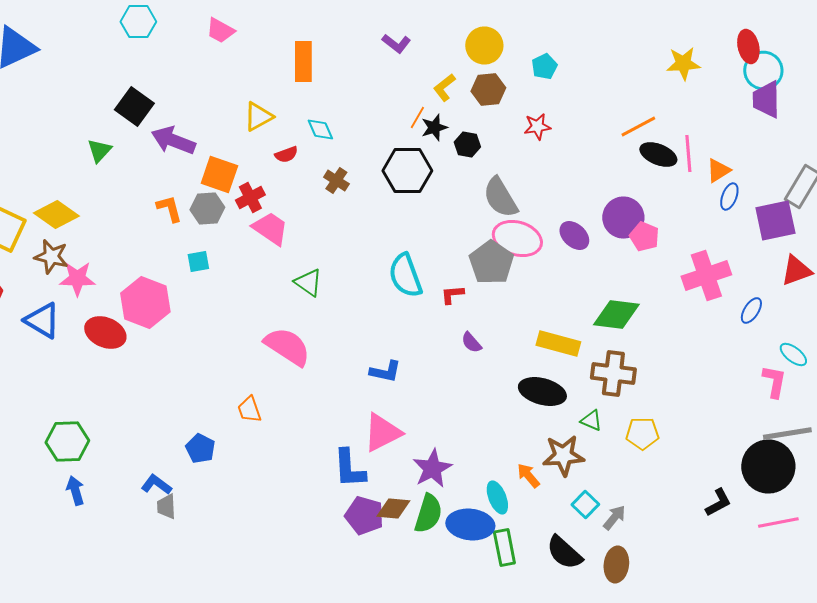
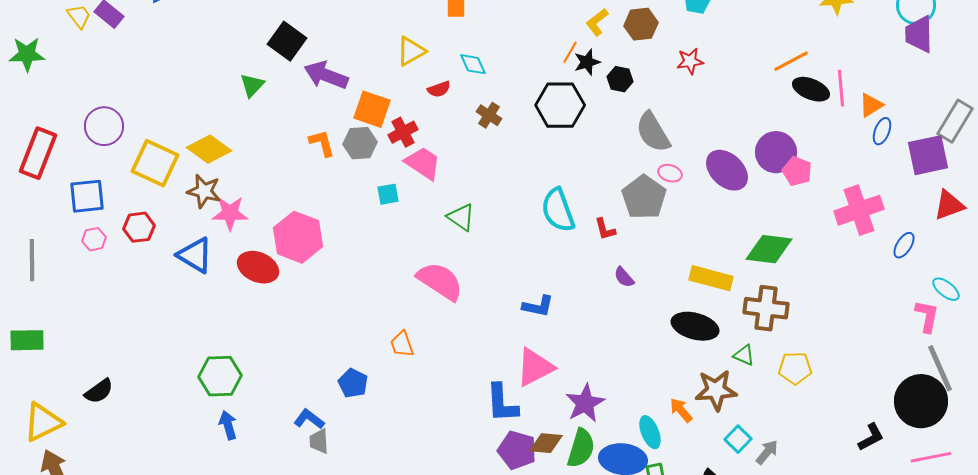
purple ellipse: (574, 236) -> (727, 170), size x1.4
pink ellipse: (517, 238) -> (670, 173), size x0.5
cyan square: (198, 262) -> (388, 194), moved
red L-shape: (452, 294) -> (605, 229), turned -100
gray line: (787, 434) -> (940, 368), turned 75

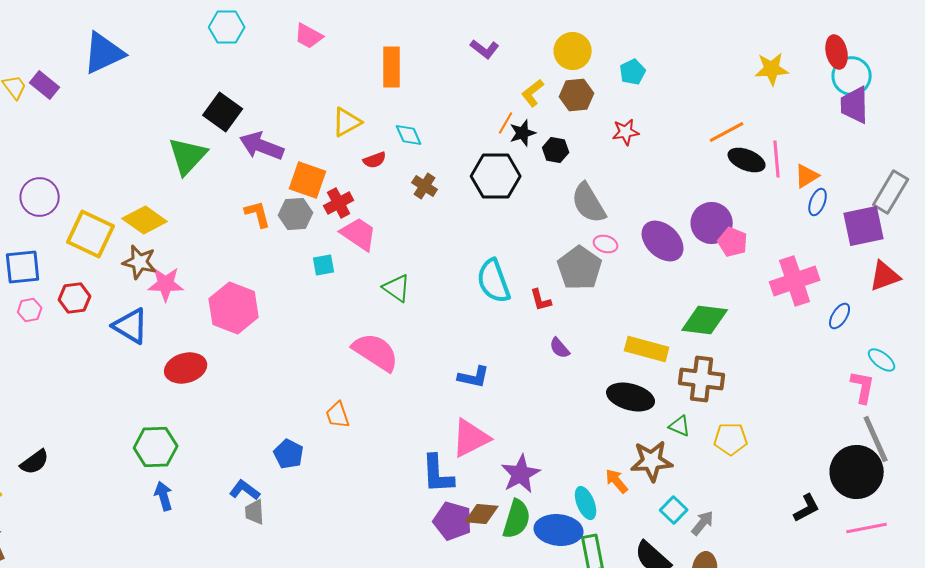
green triangle: (252, 85) -> (188, 156), size x1.6
red ellipse: (258, 267) -> (186, 368), moved, turned -39

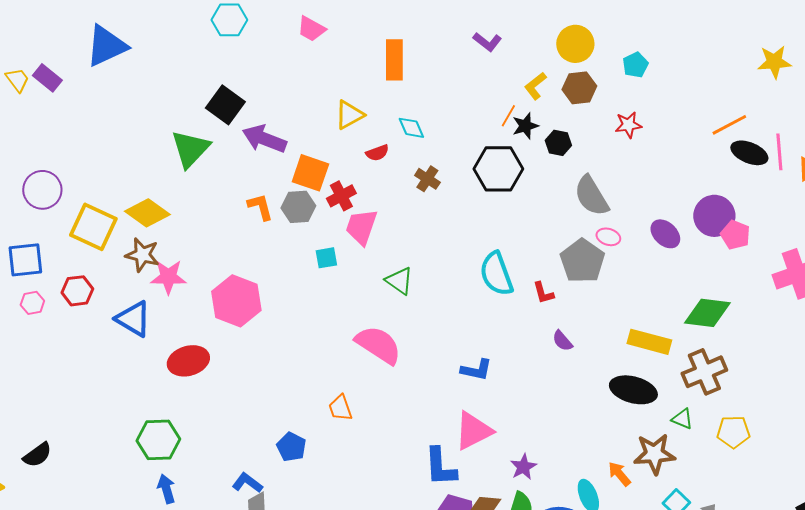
pink trapezoid: (359, 234) -> (361, 227), turned -105
purple ellipse: (663, 241) -> (665, 234), size x0.7
brown cross: (702, 379) -> (704, 372), turned -30
purple star: (521, 474) -> (523, 467), size x0.7

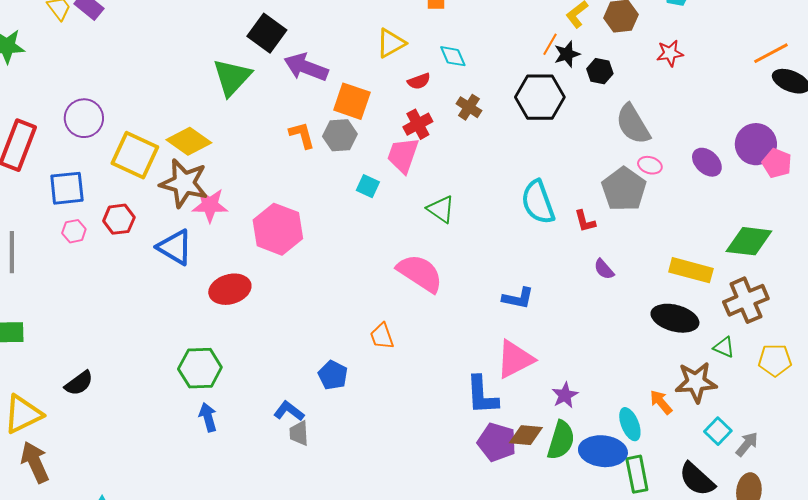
red cross: (341, 196) -> (418, 124), moved
brown star: (142, 255) -> (184, 183), size x1.4
cyan square: (326, 258) -> (368, 186), turned 35

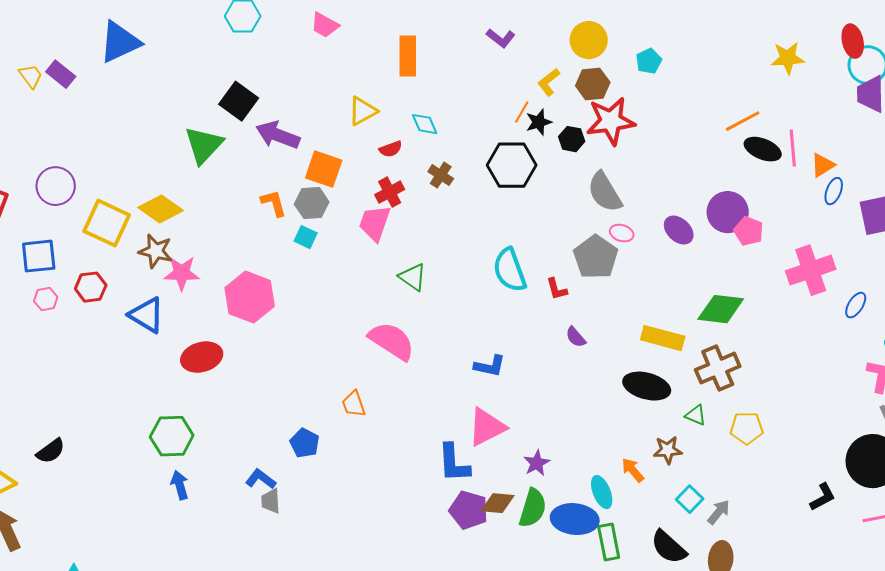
red star: (670, 53) -> (611, 121), moved, size x1.8
brown star: (184, 183) -> (156, 251), size x0.7
cyan square: (368, 186) -> (306, 237), moved
brown star: (696, 382) -> (668, 450), size x0.7

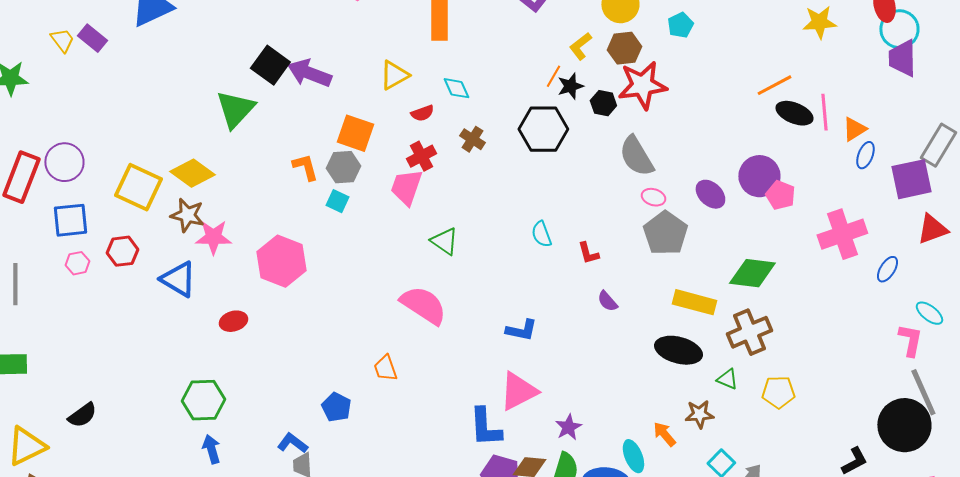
purple arrow: (278, 135) -> (309, 73), moved
purple circle: (56, 186) -> (64, 162), moved
gray pentagon: (596, 257) -> (665, 233), moved
cyan semicircle: (510, 270) -> (541, 234), size x0.6
red ellipse: (202, 357) -> (233, 321), size x0.7

